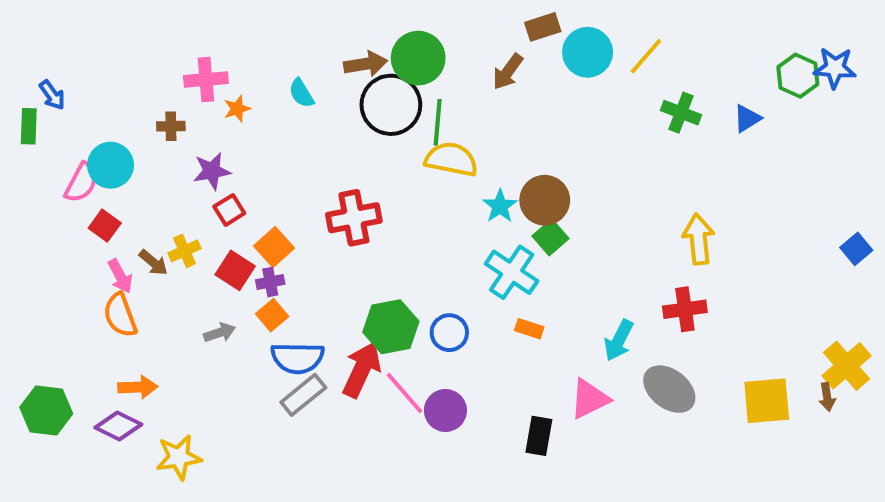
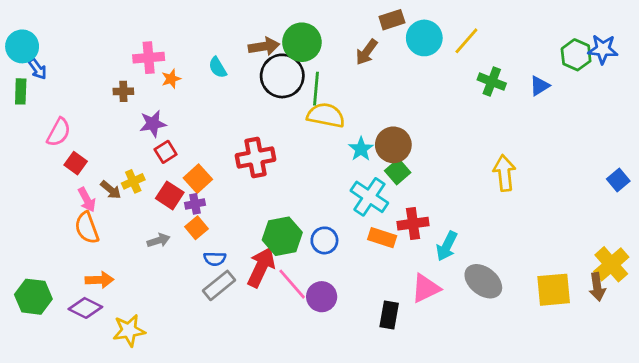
cyan circle: (111, 165) -> (22, 46), moved
red cross: (685, 309) -> (413, 224), moved
orange rectangle: (529, 329) -> (382, 238), size x1.4
blue semicircle: (297, 358) -> (215, 259), size x0.6
brown arrow: (827, 397) -> (597, 287), size x1.4

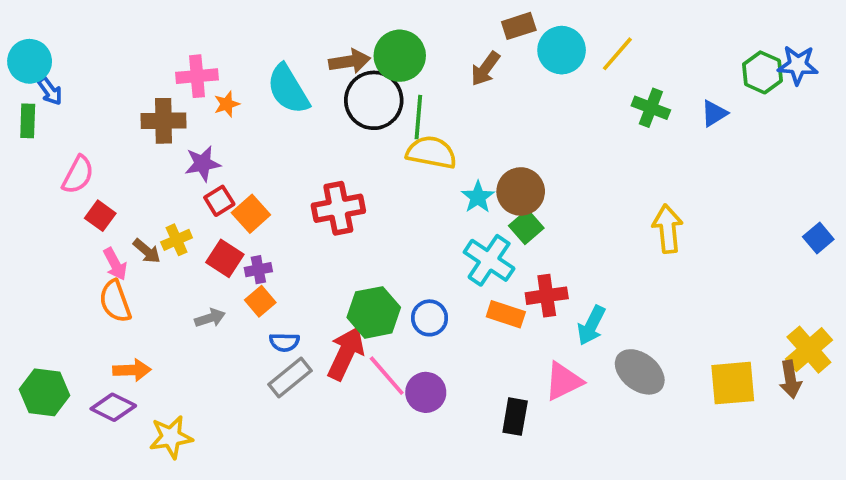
cyan semicircle: (218, 67) -> (288, 89), size x1.8
brown cross: (123, 91) -> (164, 121), size x1.6
orange square: (198, 179) -> (251, 214), moved

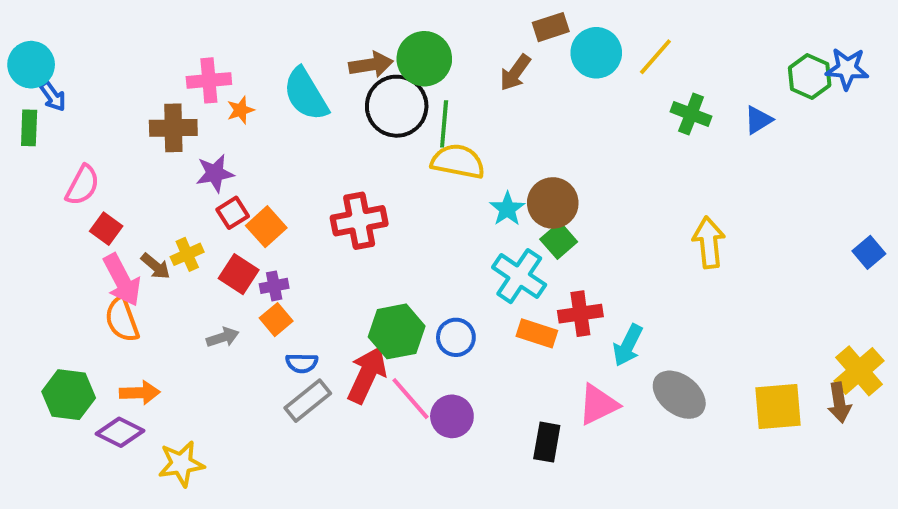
pink arrow: (115, 264) -> (122, 280), size x1.5
green hexagon: (44, 392) -> (69, 395), moved

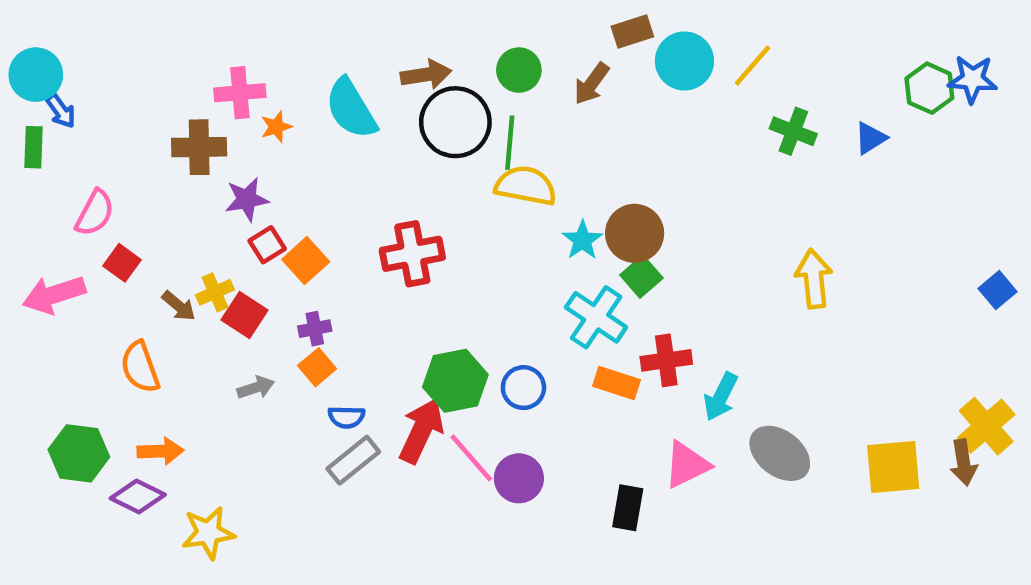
green circle: (424, 59) -> (519, 70), moved, size x0.7
red square: (239, 274) -> (244, 315), moved
pink arrow: (122, 280) -> (54, 295), moved, turned 100

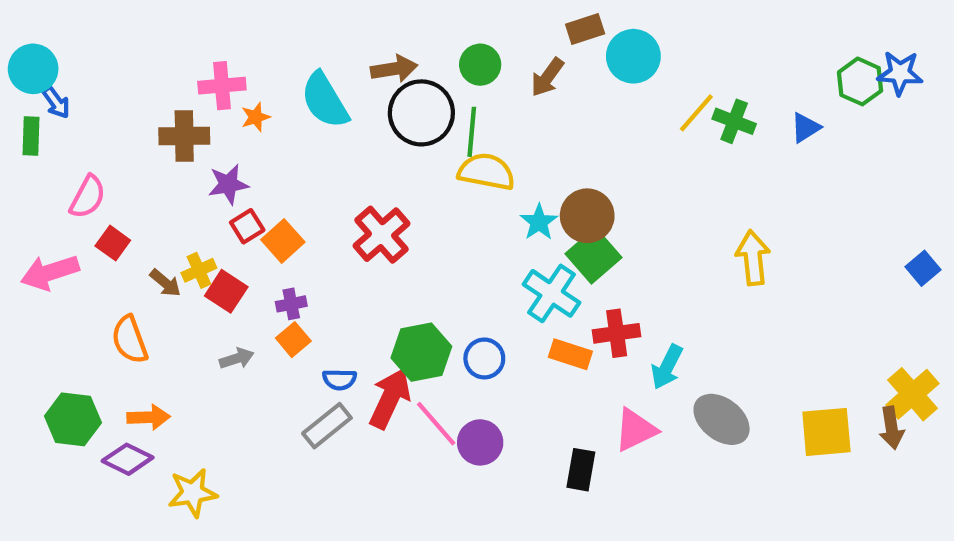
yellow line: (753, 65) -> (696, 113), moved
red cross: (412, 254) -> (382, 235), turned -30
green square: (641, 276) -> (593, 256), size x1.4
blue semicircle: (347, 417) -> (340, 379), moved

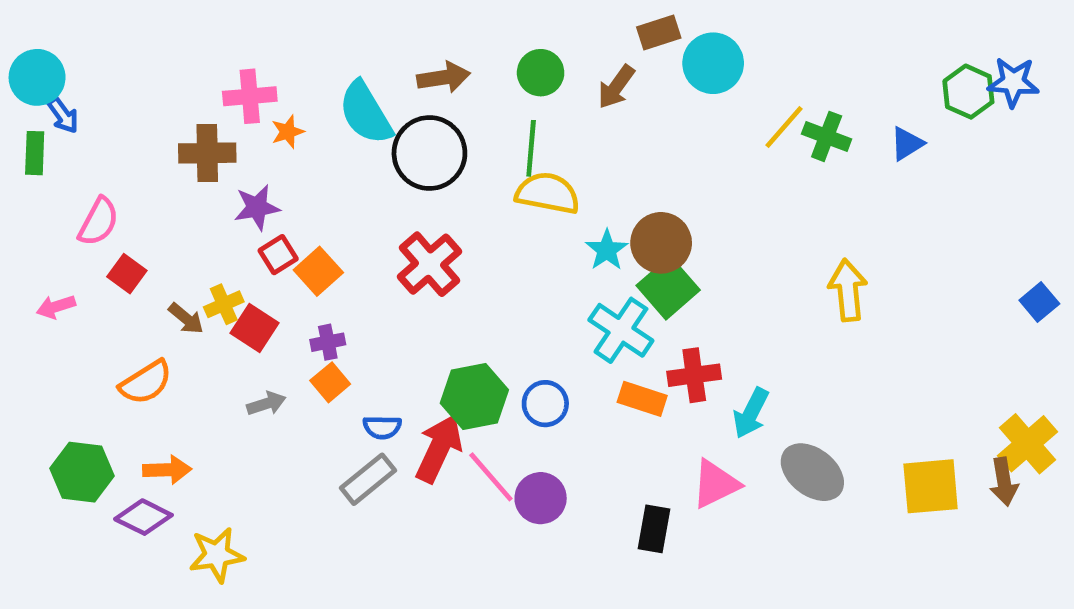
black circle: (421, 113) -> (429, 153), moved
pink arrow: (50, 272) -> (56, 307), size x0.6
orange semicircle: (130, 340) -> (146, 382), turned -102

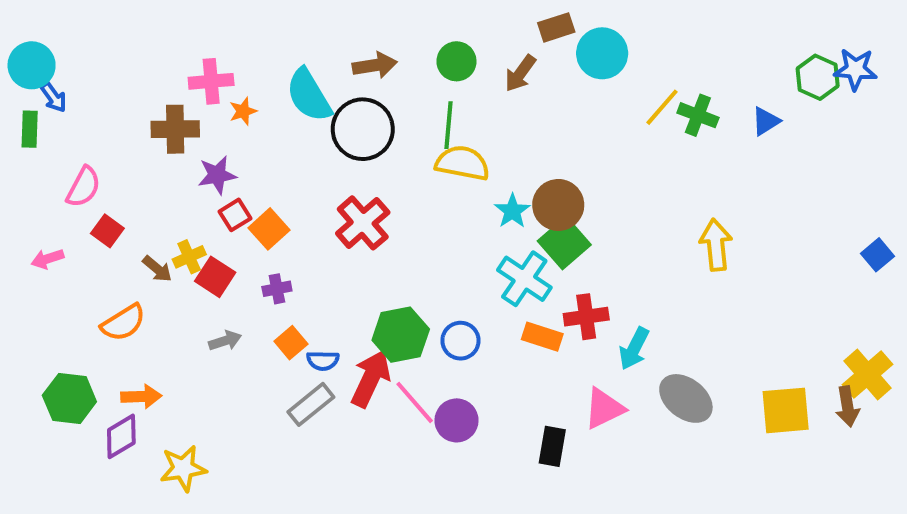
orange square: (330, 382) -> (291, 343), moved
purple diamond: (143, 517) -> (121, 436), turned -57

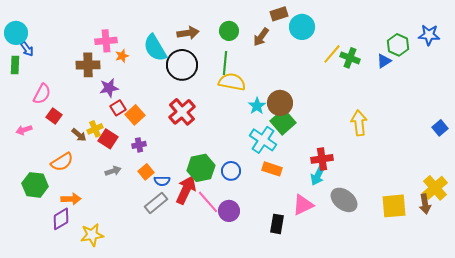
green hexagon: (818, 77) -> (398, 45), moved
red cross: (586, 317) -> (322, 159), moved
green hexagon: (69, 398) -> (35, 185), moved

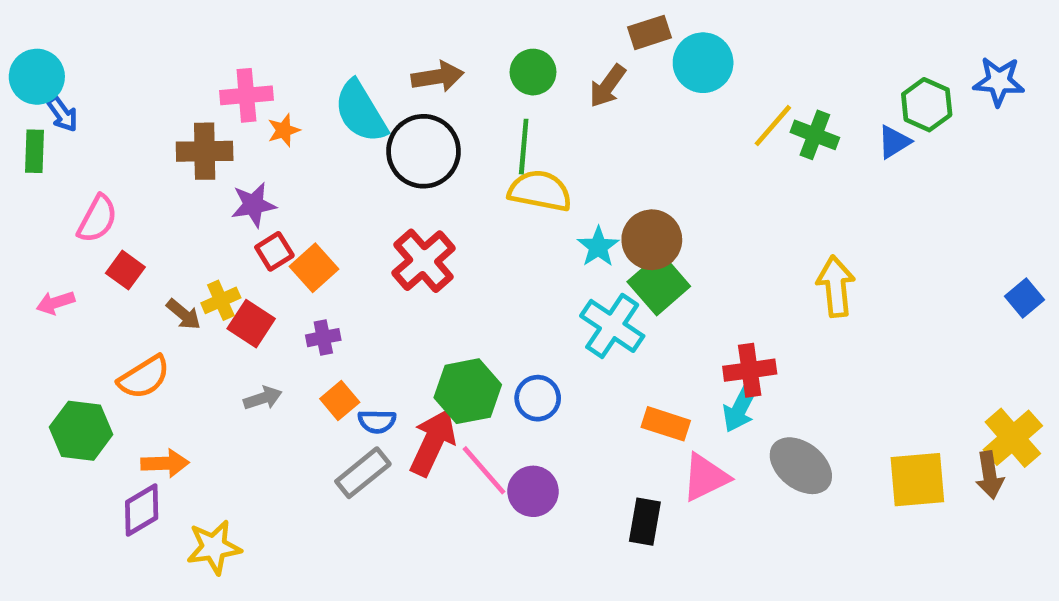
orange rectangle: (272, 169) -> (666, 424), moved

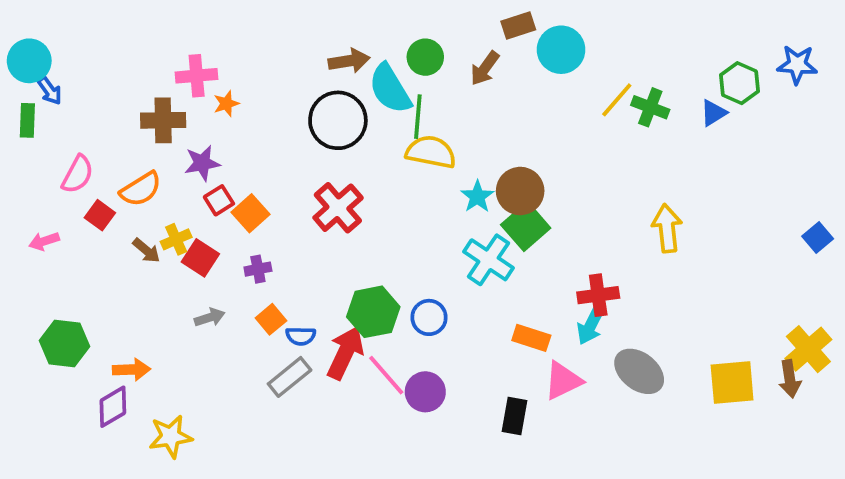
cyan semicircle: (361, 112) -> (390, 89), moved
orange semicircle: (144, 377) -> (141, 189), moved

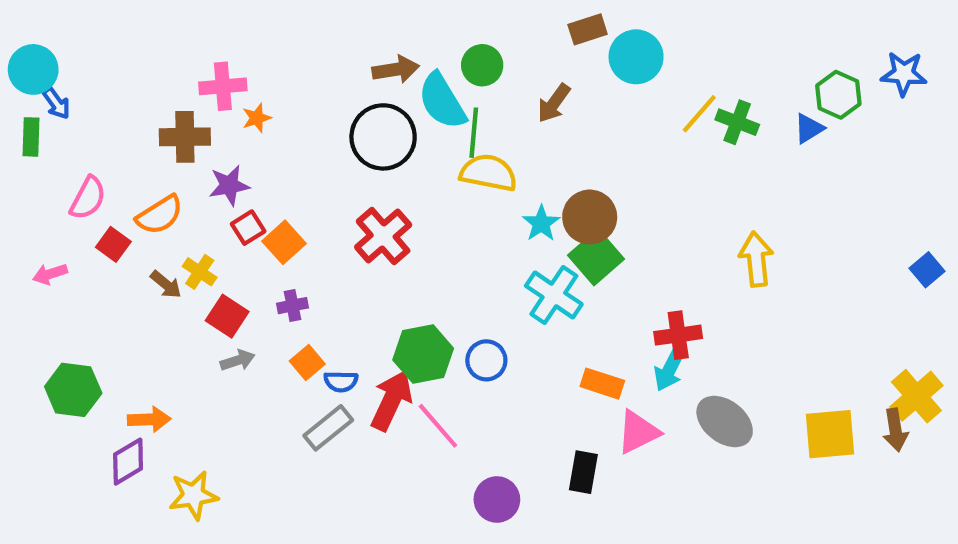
brown arrow: (485, 68) -> (554, 103), moved
yellow cross: (176, 239) -> (200, 272), turned -32
red square: (200, 258) -> (227, 316), moved
purple circle: (425, 392) -> (497, 499), moved

